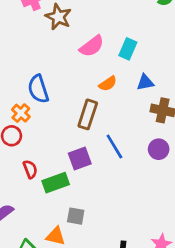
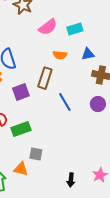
cyan rectangle: (128, 49) -> (75, 29), turned 49
orange semicircle: (108, 84) -> (60, 55), turned 40
purple square: (80, 159) -> (21, 92), moved

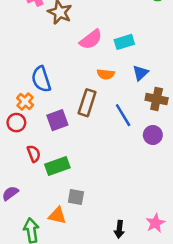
blue triangle: (88, 54) -> (140, 73), turned -32
blue line: (65, 102) -> (123, 115), moved

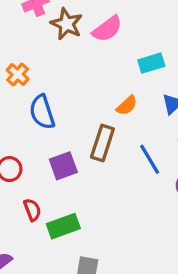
pink semicircle: (91, 39) -> (107, 29), moved
orange semicircle: (106, 74) -> (127, 105), turned -49
orange cross: (25, 101) -> (18, 74), moved

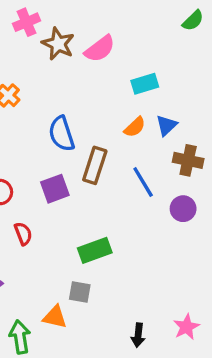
orange semicircle: (127, 105) -> (135, 127), moved
blue semicircle: (42, 112) -> (62, 134), moved
green rectangle: (63, 226) -> (95, 250), moved

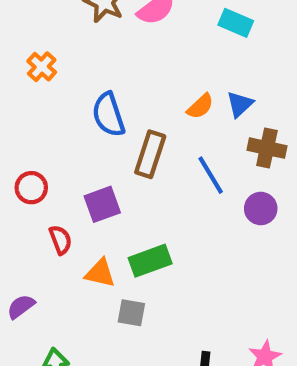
cyan rectangle: (145, 84) -> (236, 23), moved, turned 40
purple square: (55, 189) -> (102, 204), moved
orange triangle: (55, 317) -> (100, 273), moved

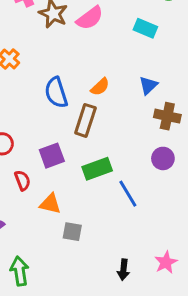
orange semicircle: (200, 106) -> (100, 87), moved
blue line: (211, 175) -> (128, 194), moved
green rectangle: (150, 261) -> (97, 169), moved

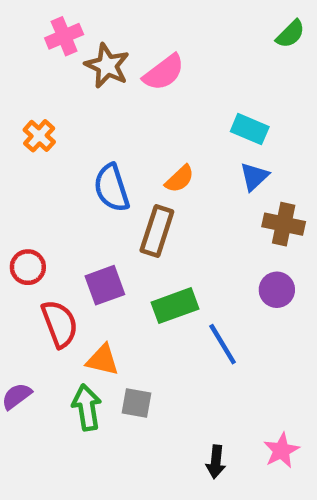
cyan rectangle: (145, 28) -> (250, 129), moved
red semicircle: (23, 180) -> (60, 324), size x1.5
green arrow: (20, 271) -> (87, 407), moved

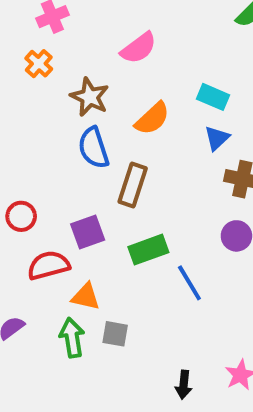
brown star: (107, 66) -> (90, 97), moved
orange cross: (39, 136) -> (39, 64), moved
orange semicircle: (180, 179) -> (152, 118), moved, size x1.4
red semicircle: (60, 324) -> (49, 265), turned -84

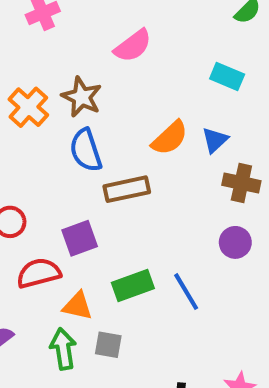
orange cross: (39, 64) -> (28, 107), moved, size x1.4
cyan rectangle: (213, 97) -> (227, 76), moved
orange semicircle: (152, 118) -> (170, 138), moved
brown rectangle: (133, 185) -> (127, 189), turned 60
green rectangle: (148, 250) -> (133, 285), moved

